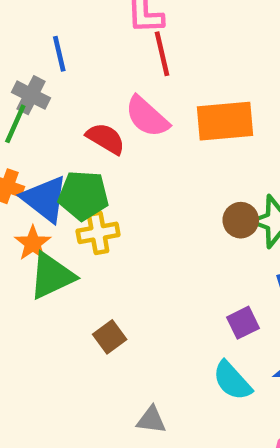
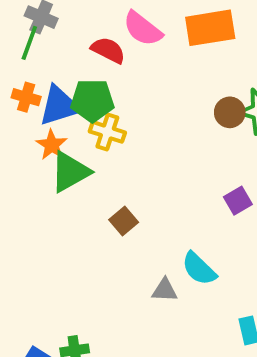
blue triangle: (45, 199) -> (59, 106), turned -51
yellow cross: (98, 233) -> (107, 132), turned 32
cyan semicircle: (232, 381) -> (199, 269), moved

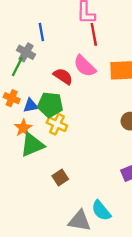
blue triangle: (59, 106) -> (31, 106), size x0.6
gray triangle: (165, 290) -> (80, 221), size x1.5

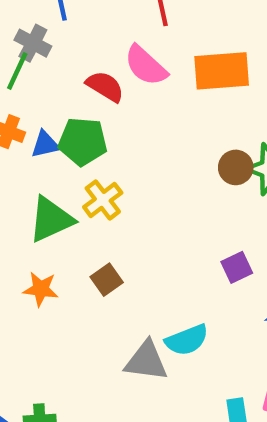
yellow cross: (57, 124) -> (103, 200), moved, turned 30
orange star: (23, 128) -> (41, 289), moved, turned -30
cyan semicircle: (101, 211) -> (187, 340), turned -70

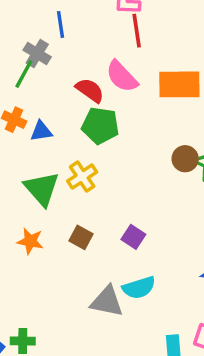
green pentagon: (83, 141) -> (100, 126), moved
green triangle: (51, 219) -> (42, 189), turned -51
purple square: (237, 267) -> (133, 237), moved, turned -35
brown square: (107, 280) -> (81, 237), turned -30

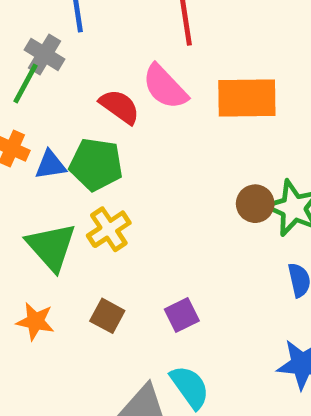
green pentagon: (100, 126) -> (96, 164), moved
purple square: (133, 237) -> (182, 315), turned 30
cyan semicircle: (139, 288) -> (190, 387), turned -108

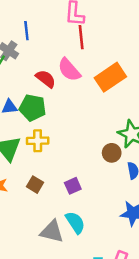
orange rectangle: (247, 98) -> (110, 77), turned -36
brown circle: (255, 204) -> (112, 153), moved
yellow cross: (109, 229) -> (38, 141), turned 30

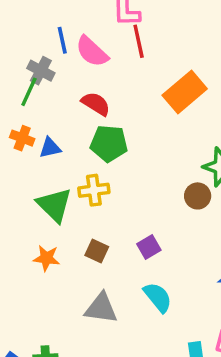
pink semicircle: (69, 70) -> (92, 52), moved
green pentagon: (33, 108) -> (109, 143), moved
gray triangle: (52, 231) -> (101, 308), moved

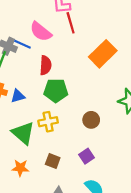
blue line: (62, 40) -> (22, 44), moved, turned -49
red semicircle: (96, 104) -> (46, 65), turned 66
brown circle: (198, 196) -> (91, 120), moved

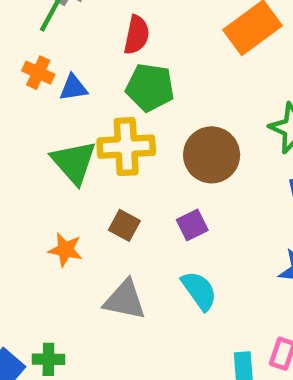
brown circle: (91, 120) -> (212, 155), size x1.6
yellow cross: (48, 122) -> (126, 147), size x1.4
orange star: (20, 168) -> (65, 250), moved

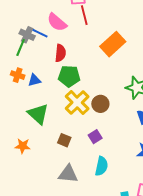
yellow cross: (126, 147) -> (77, 102), moved, turned -35
brown circle: (212, 155) -> (100, 104), size x0.7
orange star: (65, 250) -> (23, 146), moved
cyan semicircle: (199, 291) -> (101, 166), turned 54

